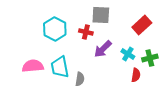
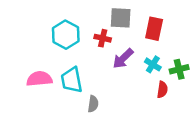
red rectangle: (142, 25) -> (154, 29), moved, turned -36
gray semicircle: (80, 79) -> (93, 104), moved

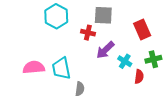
red rectangle: (154, 29) -> (142, 30), moved, turned -36
cyan hexagon: (66, 35) -> (56, 16), moved
cyan cross: (153, 64) -> (125, 61), moved

